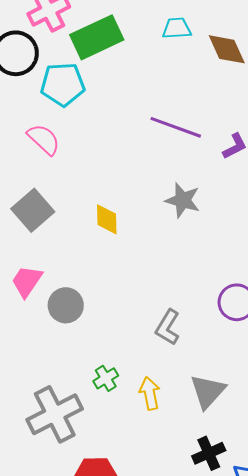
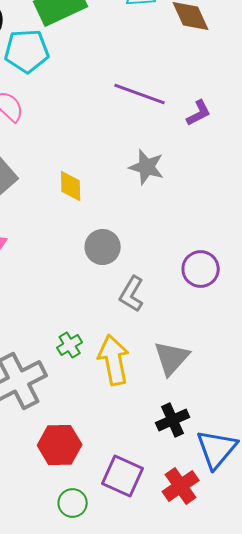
gray circle: (66, 305) -> (103, 247), moved
yellow arrow: (150, 393) -> (114, 360), size x1.5

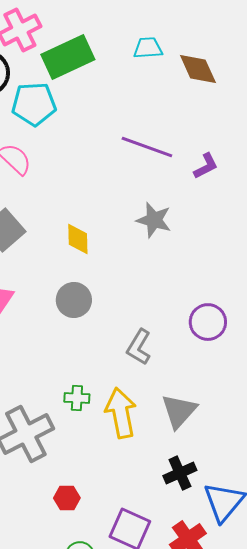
gray circle: (103, 247) -> (74, 300), moved
green cross: (70, 345) -> (77, 398), turned 35
red hexagon: (60, 445) -> (67, 498), size x0.6

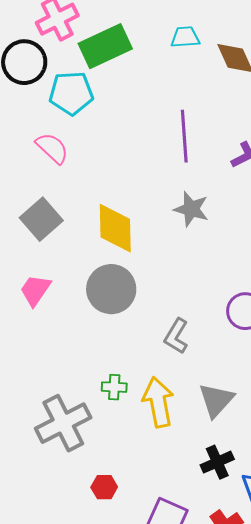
purple line: (147, 147) -> (184, 136), turned 66
yellow diamond: (78, 239) -> (115, 228), size x1.6
gray circle: (74, 300) -> (111, 289), size x1.4

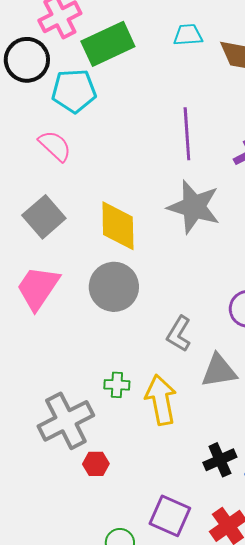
gray star: (191, 209) -> (194, 207), size x1.5
pink trapezoid: (35, 290) -> (38, 288), size x1.4
gray triangle: (216, 400) -> (219, 371), moved, turned 39
red hexagon: (104, 487) -> (96, 464), moved

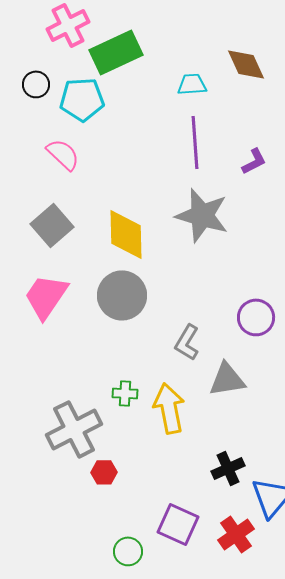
cyan trapezoid: (188, 35) -> (192, 84), moved
black circle: (27, 60) -> (36, 84), moved, size x0.6

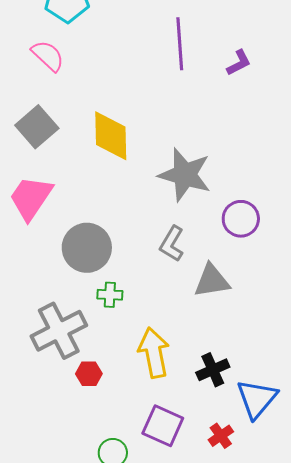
gray star: (202, 215) -> (185, 175), moved
gray circle: (122, 295) -> (87, 248), moved
yellow arrow: (169, 408) -> (154, 353), moved
red cross: (236, 534) -> (221, 436), size x0.7

